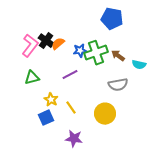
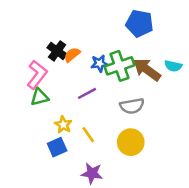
pink L-shape: (30, 46) -> (37, 75), moved
brown arrow: (118, 56) -> (147, 70), size x1.6
cyan semicircle: (139, 65) -> (173, 66), moved
gray semicircle: (118, 85) -> (132, 106), moved

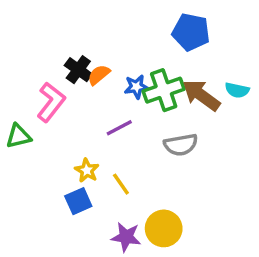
green triangle: (40, 97) -> (18, 136), moved
yellow circle: (131, 142) -> (164, 228), moved

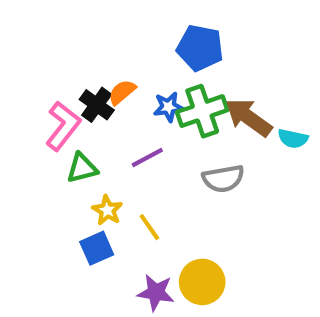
blue pentagon: (191, 32) -> (200, 48), moved
black cross: (78, 70) -> (97, 105), moved
cyan semicircle: (237, 90) -> (293, 139), moved
green triangle: (18, 136) -> (82, 168), moved

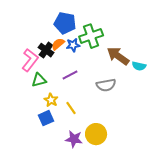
blue pentagon: (200, 48) -> (65, 23), moved
blue star: (168, 107) -> (73, 45), moved
green cross: (202, 111) -> (91, 36), moved

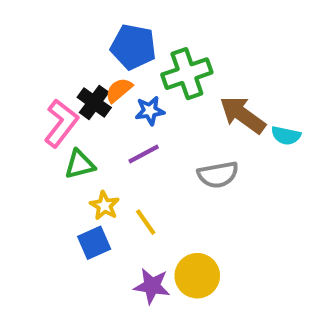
blue star: (73, 45) -> (150, 111), moved

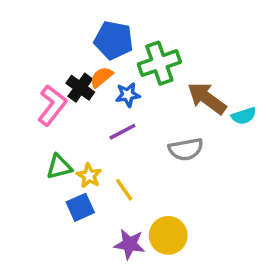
cyan semicircle: (286, 135) -> (244, 116), turned -30
green triangle: (80, 164) -> (59, 167), moved

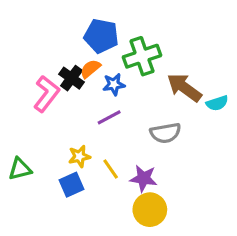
green triangle: (59, 167) -> (20, 169), moved
yellow star: (89, 176) -> (79, 156), turned 30
purple star: (129, 244) -> (144, 178), moved

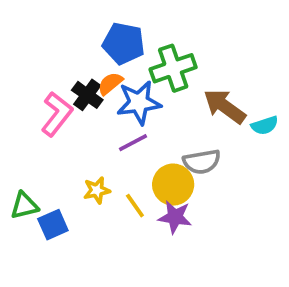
blue star: (114, 84) -> (139, 103), size x1.6
blue square: (72, 185) -> (53, 225), moved
yellow circle: (150, 210) -> (173, 185), moved

